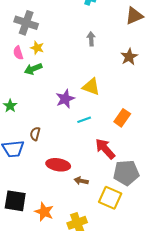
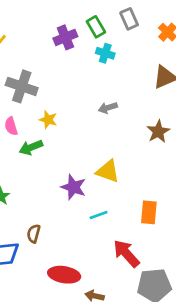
gray arrow: (91, 39) -> (108, 108), turned -104
yellow star: (37, 48) -> (48, 120), moved
purple star: (65, 99) -> (73, 187), turned -30
orange rectangle: (122, 118) -> (149, 212), turned -30

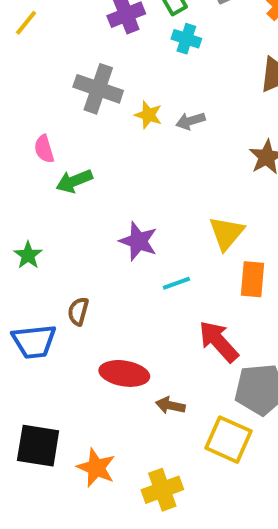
gray cross: (22, 86) -> (98, 89), moved
yellow star: (48, 120) -> (148, 115), moved
yellow triangle: (108, 171) -> (226, 233), moved, turned 50

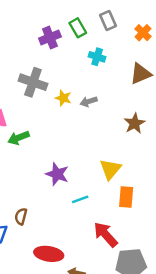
cyan cross: (186, 39) -> (97, 57), moved

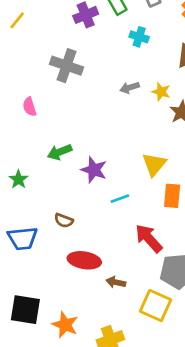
yellow star: (63, 98) -> (161, 92), moved
green arrow: (18, 138) -> (60, 152), moved
brown semicircle: (21, 216) -> (64, 221), moved, turned -84

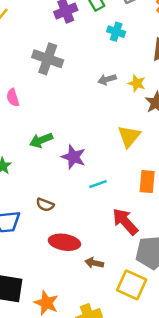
yellow triangle: (154, 164) -> (129, 136), moved

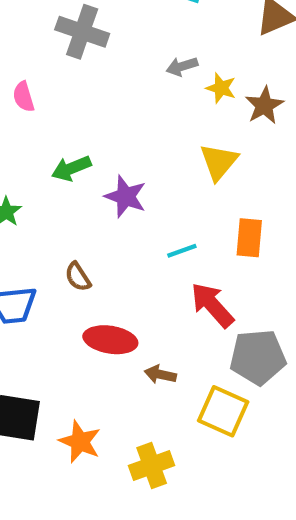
yellow star: (137, 83) -> (221, 88), moved
cyan line: (98, 184) -> (182, 251), moved
brown semicircle: (45, 205) -> (78, 277), turned 36

